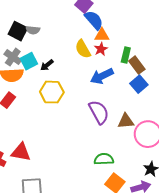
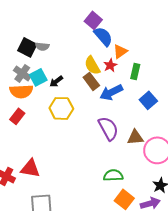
orange triangle: (102, 35) -> (120, 51), moved, turned -35
brown rectangle: (137, 65) -> (91, 81), moved

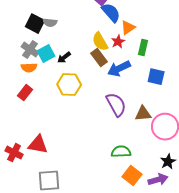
orange semicircle: (21, 91) -> (29, 68), size x0.7
blue square: (148, 100) -> (156, 77), turned -36

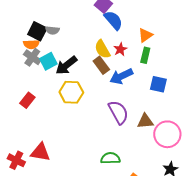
orange triangle: (128, 28) -> (145, 35), moved
black arrow: (64, 58) -> (66, 65), size x1.6
orange semicircle: (29, 68) -> (31, 44), moved
green semicircle: (121, 152) -> (110, 158), moved

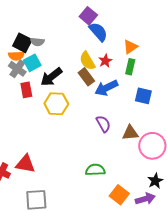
cyan square: (48, 61) -> (32, 63), moved
red rectangle: (27, 100) -> (26, 90), moved, turned -49
purple semicircle: (118, 112) -> (103, 124), size x0.7

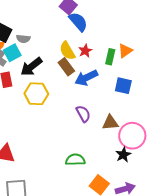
gray semicircle: (37, 42) -> (23, 39), moved
orange triangle: (130, 47) -> (125, 51), moved
black star: (155, 181) -> (123, 155), moved

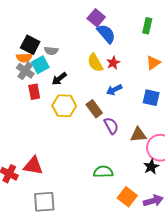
green rectangle: (110, 57) -> (147, 26), moved
black arrow: (31, 67) -> (59, 79), size x0.7
brown rectangle: (66, 67) -> (94, 109), moved
blue arrow: (86, 78) -> (114, 90), size x0.7

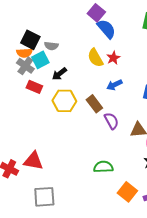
red rectangle: (34, 92) -> (34, 87), turned -56

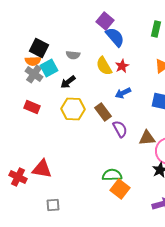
gray semicircle: (51, 46) -> (73, 55), moved
red rectangle: (34, 87) -> (32, 107), moved
orange square: (127, 192) -> (120, 189), moved
gray square: (44, 197) -> (53, 205), size x0.6

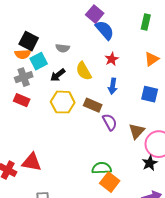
yellow semicircle: (104, 66) -> (84, 71), moved
gray cross: (34, 74) -> (24, 77), moved, turned 36
blue arrow: (123, 93) -> (113, 86), turned -56
brown rectangle: (103, 112) -> (93, 105), turned -30
brown triangle: (147, 138) -> (137, 131), turned -42

